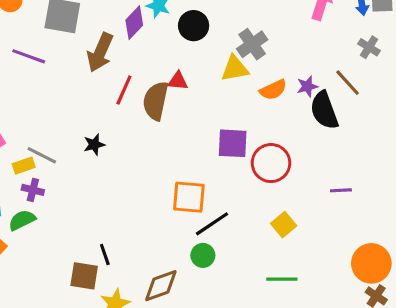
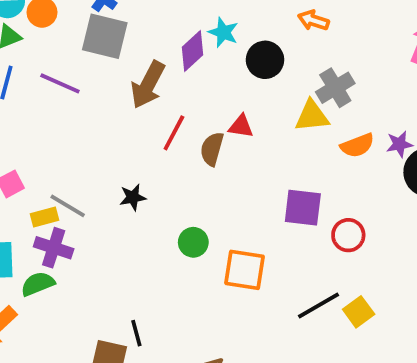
brown semicircle: (156, 101) -> (212, 149), size x0.7
red circle: (271, 163) -> (348, 235), size x0.7
purple cross: (33, 190) -> (54, 248), size x1.4
black line: (212, 224) -> (319, 305), moved
green circle: (203, 255) -> (193, 242), moved

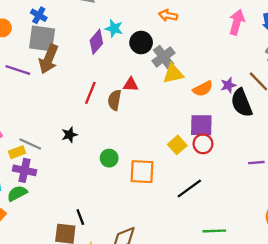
brown arrow: (148, 85) -> (49, 59), moved
gray cross: (335, 88) -> (164, 57), moved
purple square: (303, 208) -> (201, 125), moved
yellow square: (359, 312) -> (177, 145), moved

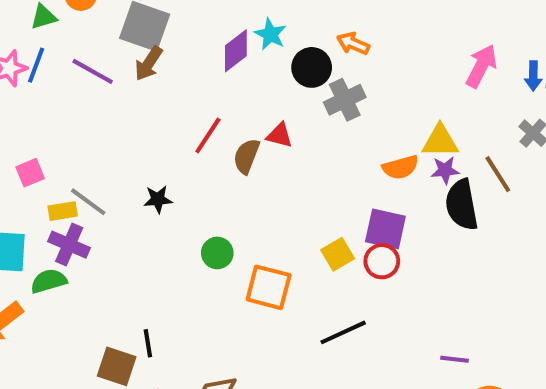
orange arrow: (168, 15) -> (353, 43), moved
brown arrow: (49, 59) -> (149, 63), size x0.7
yellow triangle: (173, 74) -> (440, 141), moved
purple line: (256, 163) -> (455, 359), moved

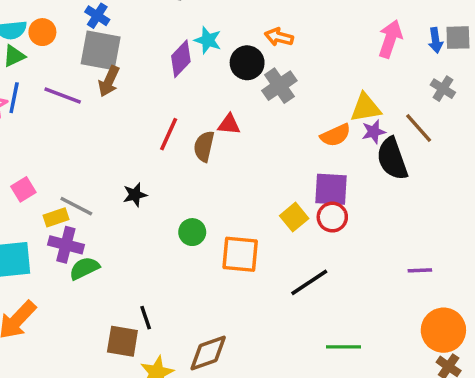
green semicircle: (49, 281) -> (84, 268), moved
purple line: (455, 359) -> (420, 270), moved

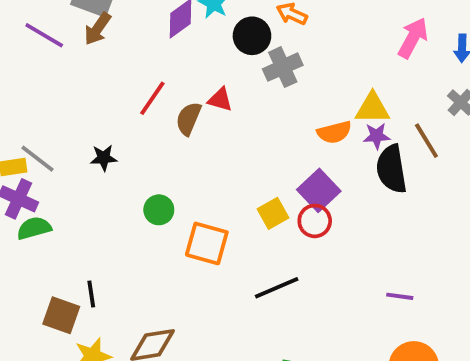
purple square: (331, 189) -> (319, 190), turned 33

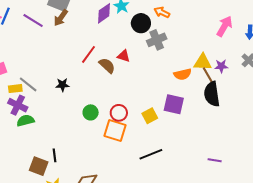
brown semicircle: (189, 119) -> (107, 65), turned 108
purple star: (377, 136) -> (221, 66), moved
brown line: (426, 141) -> (209, 76), moved
purple square: (319, 190) -> (174, 104), turned -35
red circle: (315, 221) -> (119, 113), moved

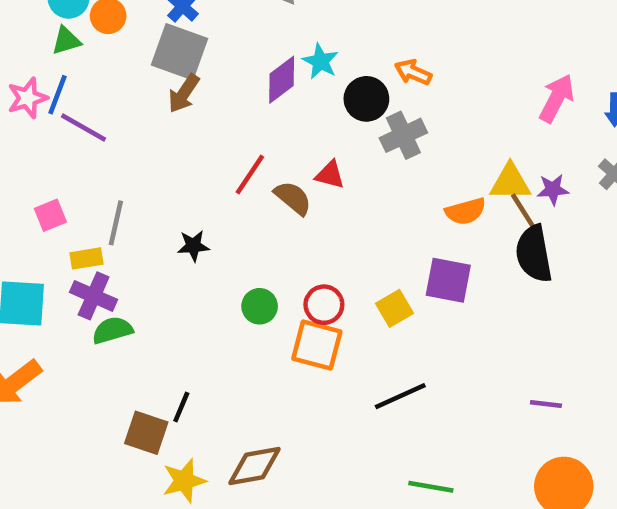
purple line: (33, 20) -> (84, 127), moved
gray line: (28, 84) -> (116, 223), moved, turned 66
black line: (54, 155) -> (181, 407), turned 32

